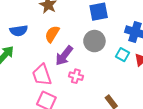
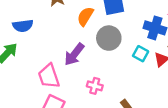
orange semicircle: (52, 34) -> (85, 16), moved
pink cross: (76, 76) -> (95, 86), moved

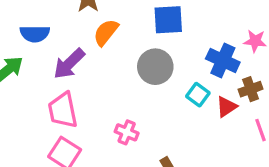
orange semicircle: (85, 16) -> (106, 32), moved
purple arrow: (74, 54) -> (69, 64), moved

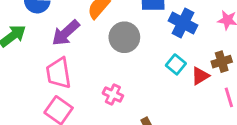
blue cross: (223, 61) -> (183, 23), moved
gray circle: (155, 67) -> (124, 37), moved

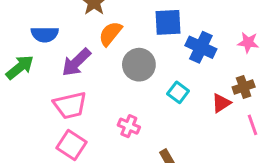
cyan square: (176, 64) -> (178, 92), moved
pink trapezoid: (59, 73) -> (70, 105), turned -92

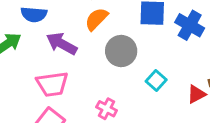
blue cross: (201, 47) -> (190, 25), moved
purple arrow: (76, 62) -> (62, 44), turned 68

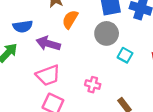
gray circle: (121, 51) -> (107, 33), moved

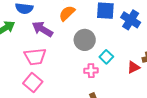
gray circle: (107, 33) -> (85, 40), moved
pink cross: (93, 85) -> (91, 71), moved, turned -32

